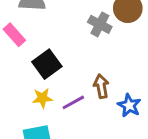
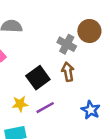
black square: (47, 64) -> (38, 78), moved
brown arrow: (101, 86) -> (68, 72), moved

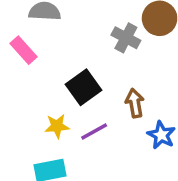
brown arrow: (68, 72) -> (135, 103), moved

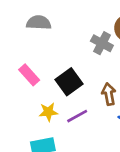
pink rectangle: (23, 50) -> (29, 75), moved

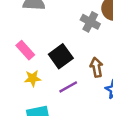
yellow star: (48, 112) -> (33, 78), moved

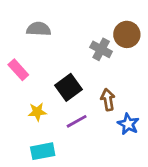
pink rectangle: (25, 50) -> (18, 70), moved

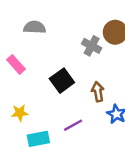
yellow star: (37, 112) -> (20, 113), moved
purple line: (77, 121) -> (73, 125), moved

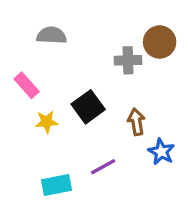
gray cross: (92, 46) -> (128, 60), turned -30
yellow star: (20, 113) -> (47, 122), moved

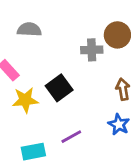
yellow star: (47, 122) -> (25, 100), size x1.4
brown arrow: (136, 122) -> (123, 89), moved

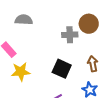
black square: (59, 88) -> (62, 69), moved, turned -30

